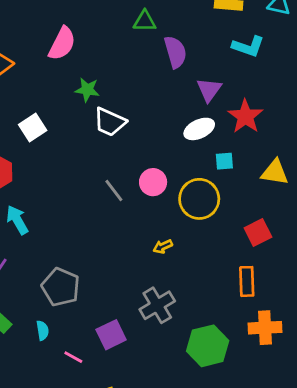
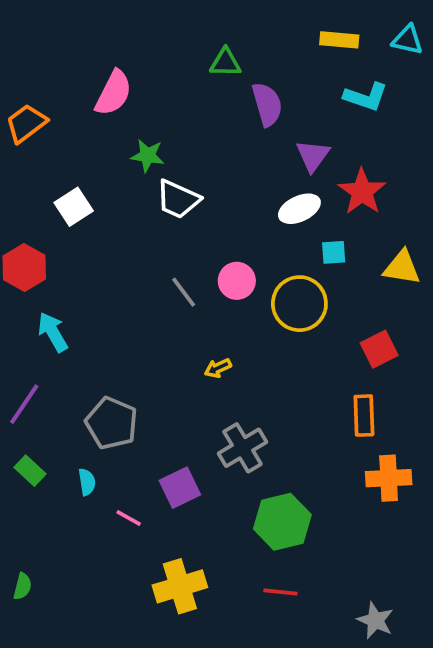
yellow arrow: (163, 246) -> (218, 368), moved
green hexagon: (208, 346) -> (282, 522), moved

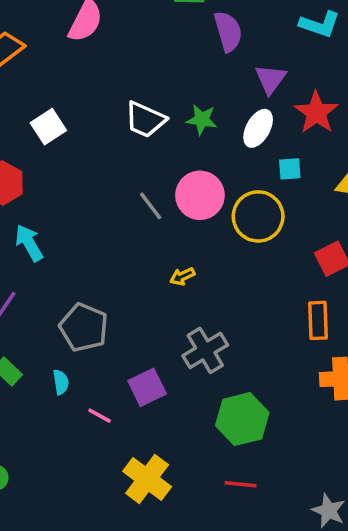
green star: (148, 156) -> (202, 120), moved
white ellipse: (299, 209) -> (258, 128), turned -36
pink circle: (237, 281) -> (200, 195), size x1.4
yellow cross: (180, 586) -> (147, 479), turned -36

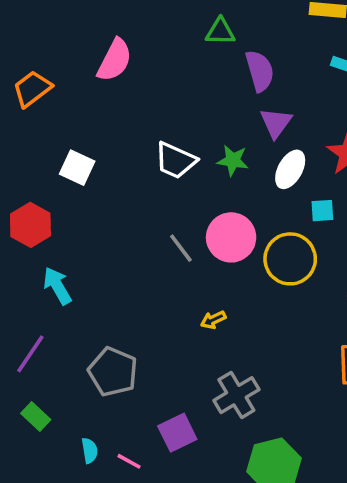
purple triangle: (270, 79) -> (276, 123), moved
white square: (48, 127) -> (77, 168), turned -32
cyan semicircle: (61, 382) -> (90, 451), moved

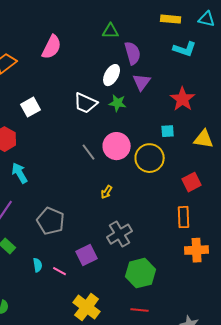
white square: (77, 168) -> (31, 107), turned 36
white ellipse: (290, 169) -> (112, 75), moved
yellow arrow: (213, 320) -> (107, 192), turned -32

